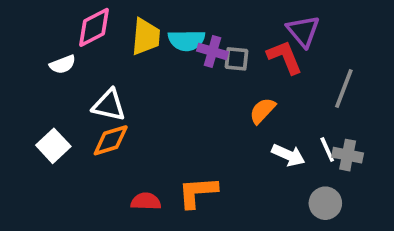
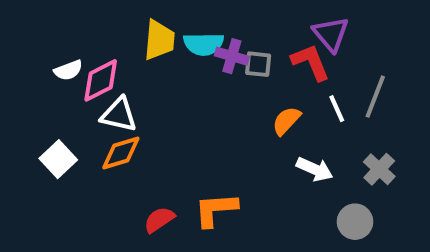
pink diamond: (94, 27) -> (101, 80), moved
white line: (327, 150) -> (337, 109), moved
gray cross: (348, 155) -> (379, 169), turned 32
red semicircle: (146, 201) -> (159, 220), turned -36

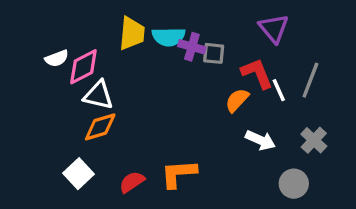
red L-shape: (311, 62) -> (257, 73), moved
white square: (58, 159) -> (78, 174), moved

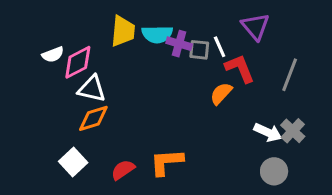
white line: (279, 90) -> (220, 47), moved
white arrow: (260, 140) -> (268, 132), moved

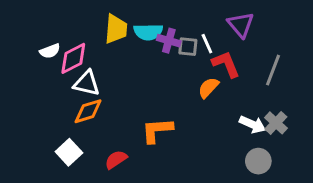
orange L-shape: (167, 162) -> (157, 130), moved

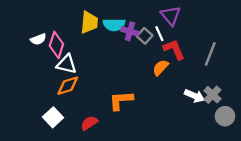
purple triangle: (241, 25) -> (171, 16), moved
gray square: (188, 47) -> (145, 36), turned 35
pink diamond: (73, 58) -> (56, 45), turned -45
gray circle: (258, 161) -> (225, 116), moved

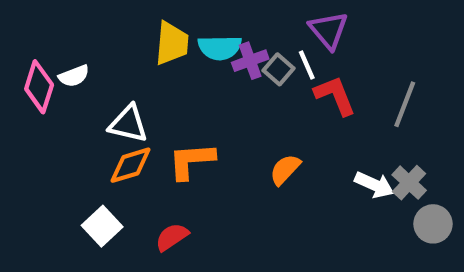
purple cross: (130, 31) -> (250, 61), turned -36
pink diamond: (56, 45) -> (39, 87), moved
orange semicircle: (160, 68) -> (285, 169), moved
orange L-shape: (121, 100) -> (191, 161), moved

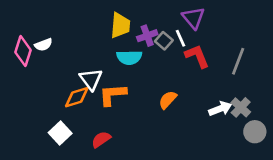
yellow trapezoid: (172, 43) -> (120, 25), moved
cyan semicircle: (220, 48) -> (129, 57), moved
white triangle: (128, 124) -> (91, 79), moved, turned 40
white arrow: (374, 185) -> (220, 109), turned -45

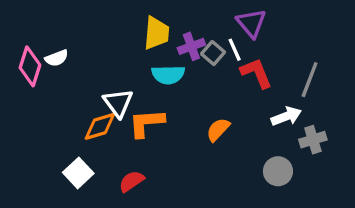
gray cross: (241, 107) -> (313, 140), turned 30
white arrow: (220, 109) -> (286, 116), moved
gray circle: (255, 132) -> (278, 171), moved

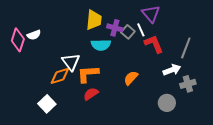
purple cross: (191, 46) -> (115, 28), turned 35
red semicircle: (131, 181) -> (91, 94), moved

